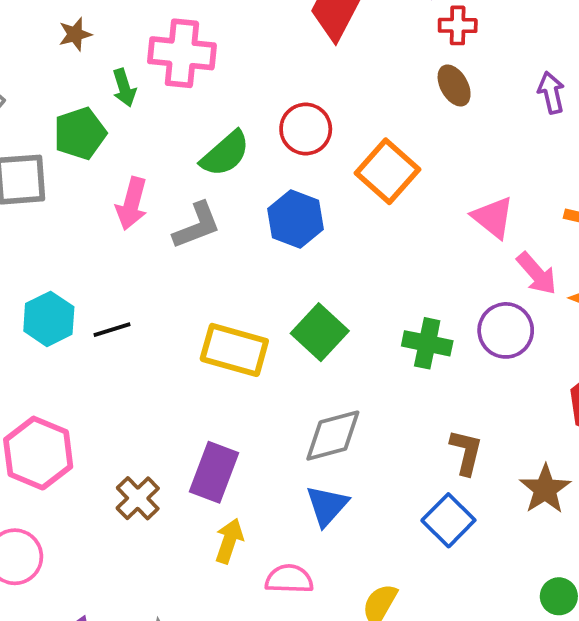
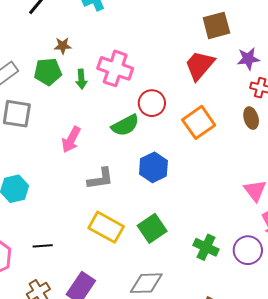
red circle: (306, 129) -> (152, 103), moved
green pentagon: (80, 133) -> (48, 72), moved
orange square: (387, 171) -> (199, 122), moved
gray L-shape: (197, 226) -> (100, 179), moved
black line: (112, 330) -> (43, 246), moved

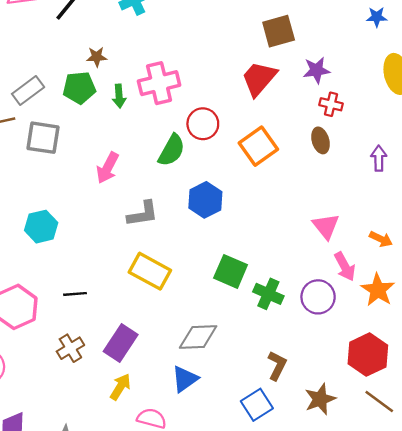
pink cross: (115, 68) -> (159, 83), turned -32
green semicircle: (125, 125) -> (172, 150), turned -32
green square: (152, 228) -> (231, 271), moved, turned -32

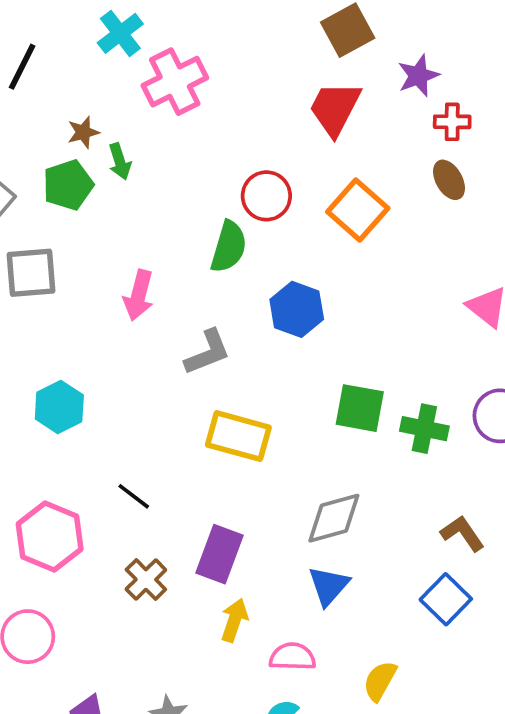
pink cross: (159, 83) -> (175, 82), moved
green arrow: (119, 96) -> (120, 161), moved
black line: (75, 294) -> (134, 496), turned 55
brown L-shape: (277, 366) -> (462, 533), turned -48

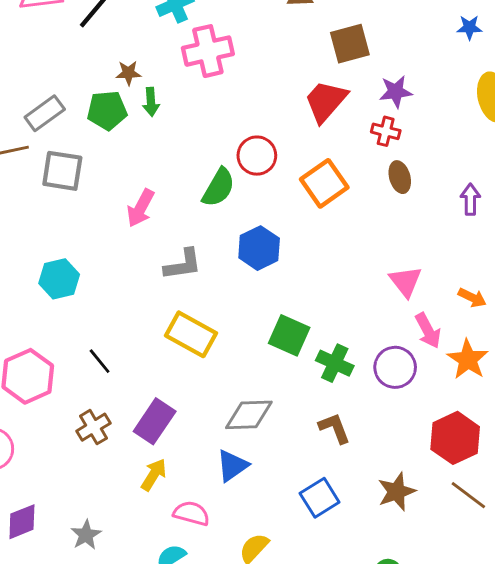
red cross: (452, 122) -> (386, 131), moved
brown L-shape: (462, 533) -> (335, 428), moved

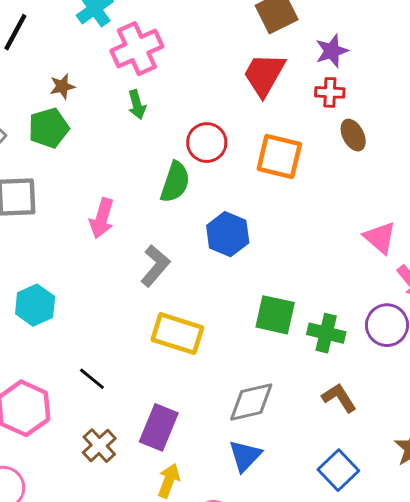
green arrow: (151, 102) -> (137, 105), moved
orange square: (324, 183) -> (279, 157), turned -30
gray L-shape: (183, 264) -> (155, 266), turned -30

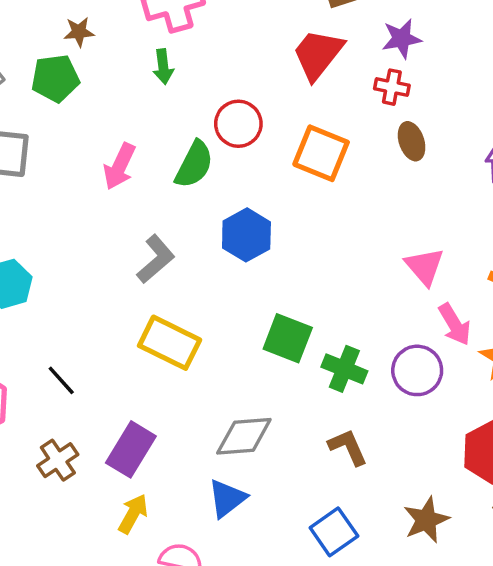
pink arrow: (102, 218) -> (119, 166), moved

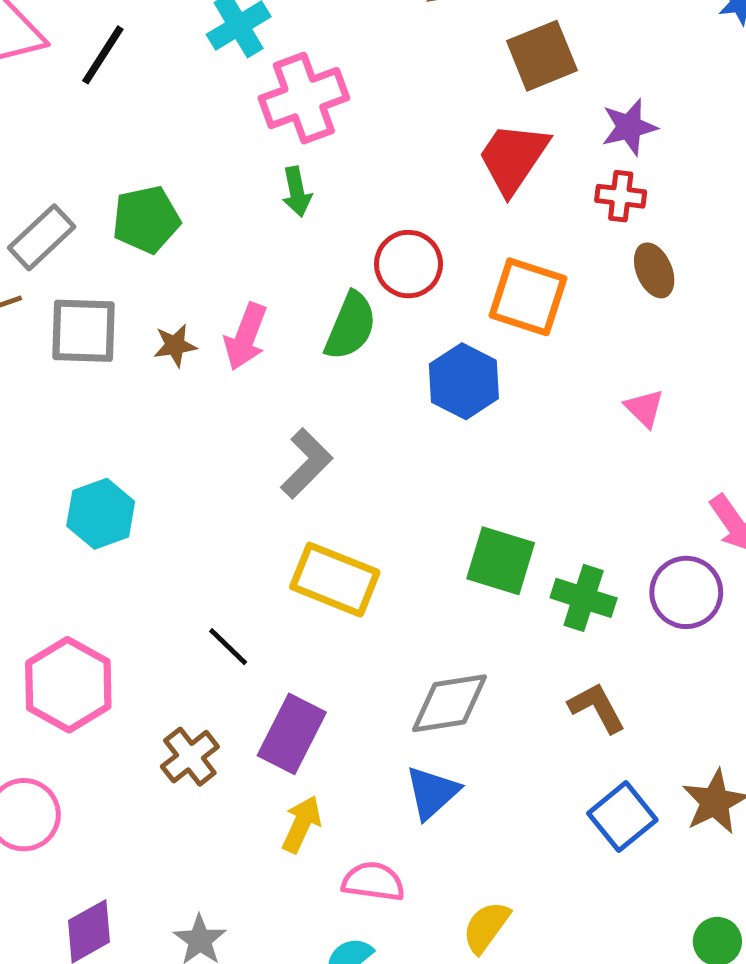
brown star: (79, 32) -> (175, 345), moved
blue hexagon: (246, 235) -> (464, 381), moved
pink triangle: (425, 266) -> (644, 408), moved, size x0.7
black line: (61, 380) -> (228, 647), moved
blue square: (334, 532) -> (622, 817), moved

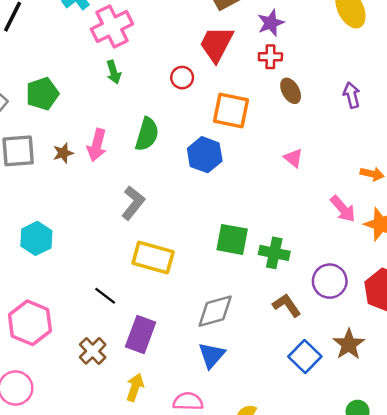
red circle: (409, 264) -> (182, 78), moved, size x0.7
purple circle: (686, 592) -> (330, 281), moved
yellow arrow: (301, 824) -> (135, 387), moved

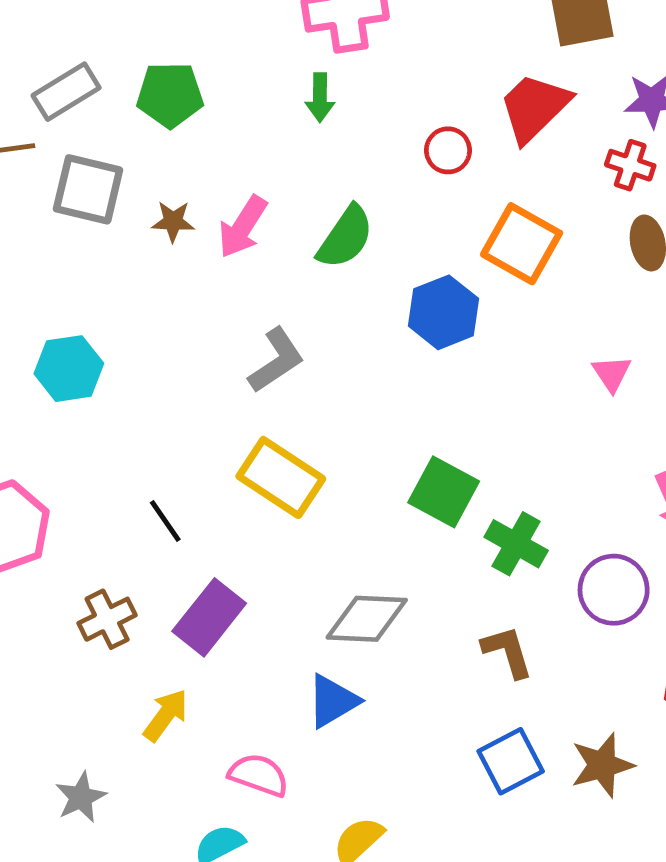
purple circle: (330, 281) -> (614, 590), moved

